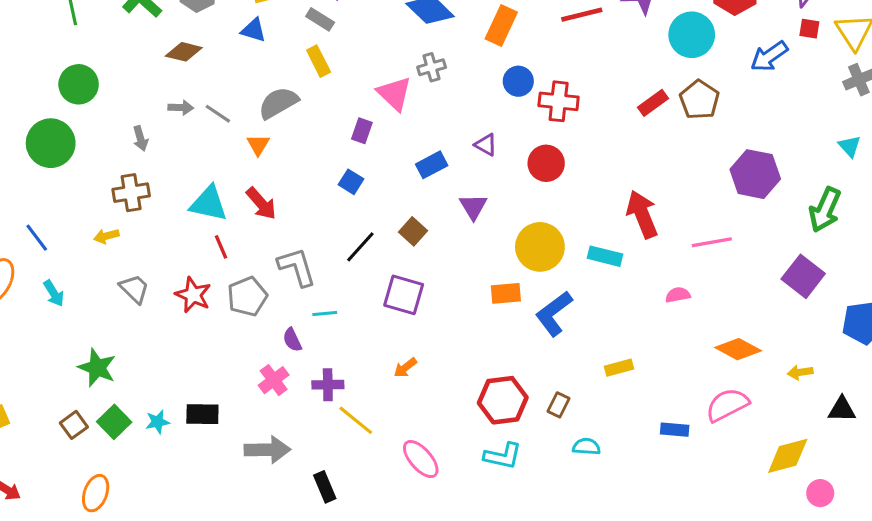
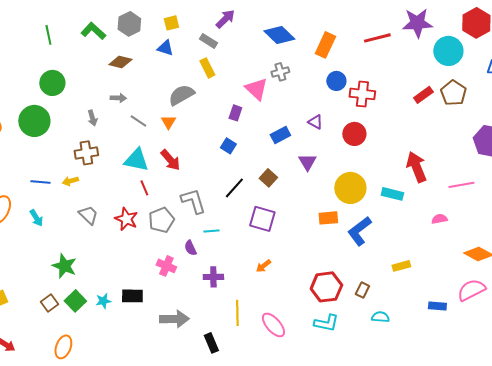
gray line: (218, 114) -> (138, 121), moved
blue line: (37, 238) -> (40, 182), moved, turned -48
pink cross: (274, 380) -> (166, 266), moved, turned -30
yellow line: (356, 420) -> (237, 313), moved, turned 50

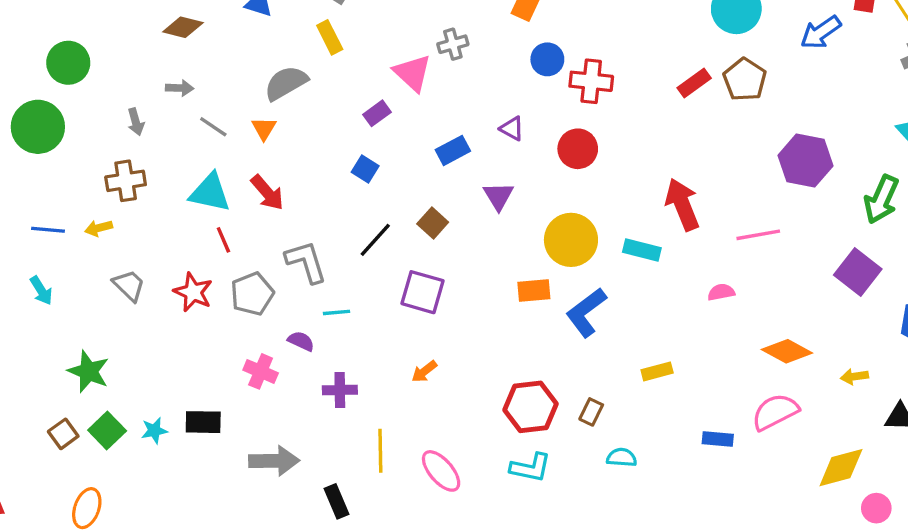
purple rectangle: (235, 113) -> (377, 113), turned 35
purple semicircle: (190, 248) -> (301, 341), turned 140

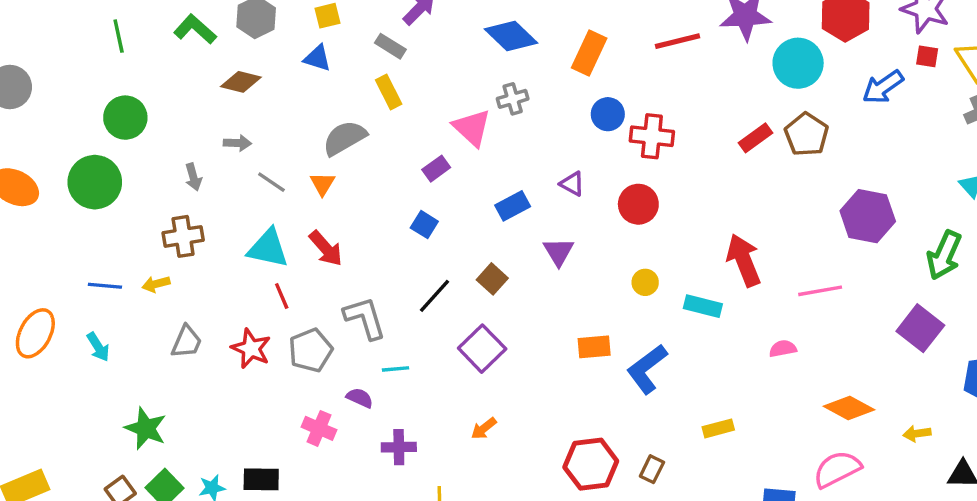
yellow circle: (571, 240) -> (645, 282), moved, size x0.5
gray trapezoid: (129, 285) -> (187, 342), turned 69
purple square: (423, 292) -> (482, 349), turned 30

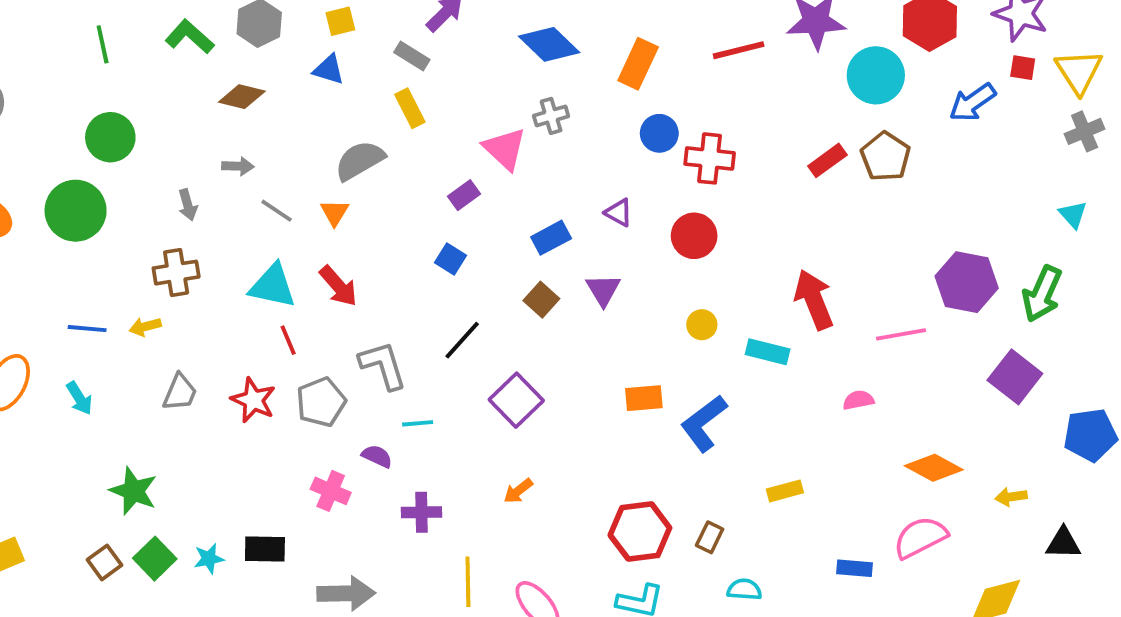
purple hexagon: (868, 216) -> (967, 282), moved
brown square: (492, 279) -> (541, 300), moved

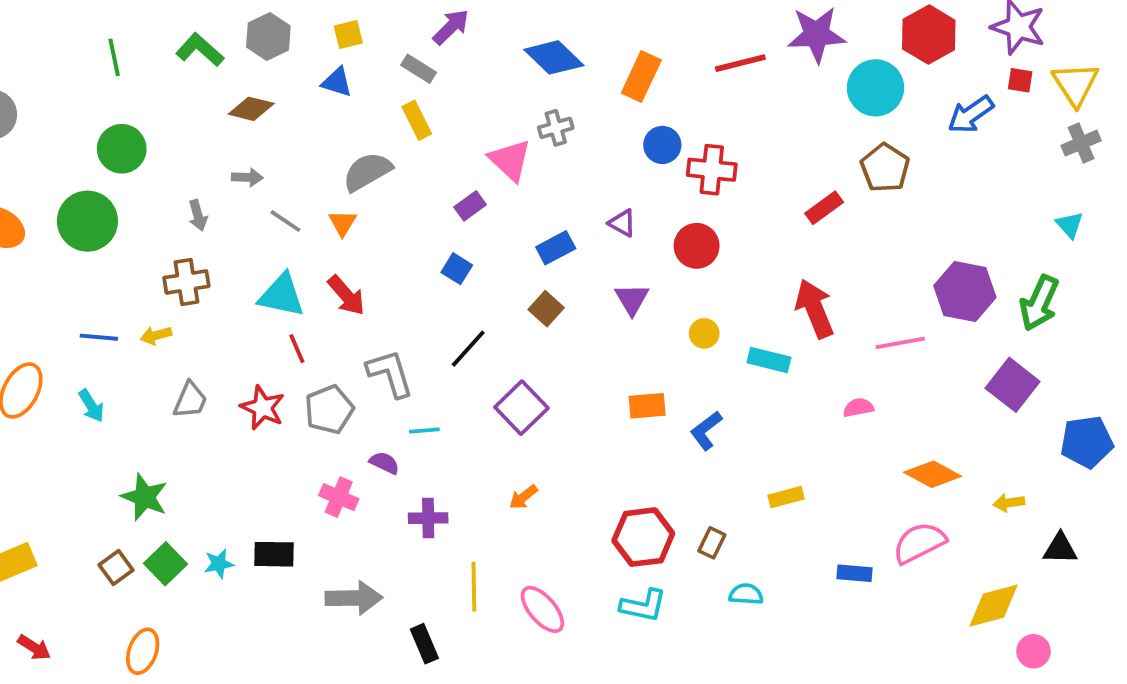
red rectangle: (827, 160) -> (824, 208), moved
purple triangle: (603, 290) -> (632, 299), moved
blue L-shape: (704, 423) -> (706, 430), size x0.7

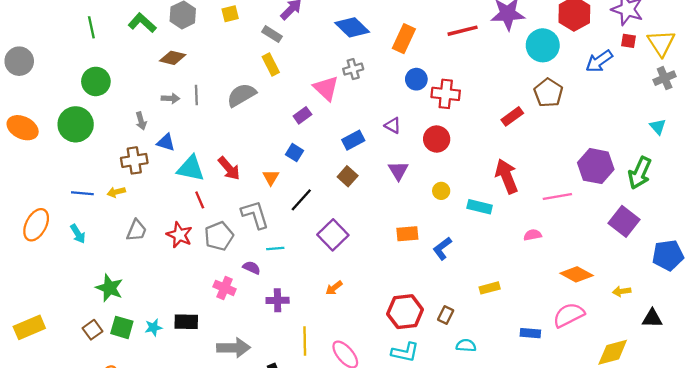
blue triangle: (337, 82) -> (166, 142), moved
gray line: (285, 221) -> (196, 95), moved, turned 54
orange triangle: (343, 223) -> (271, 177), moved
green square: (165, 564) -> (122, 327), turned -30

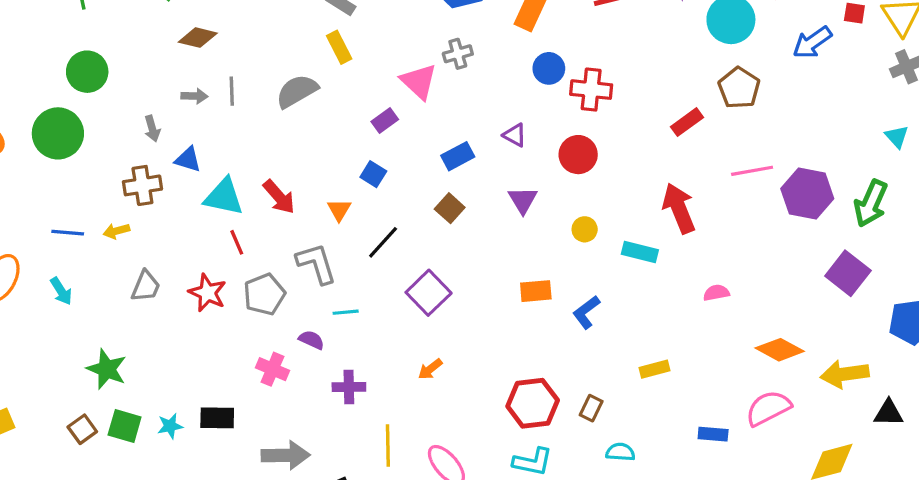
pink line: (557, 197) -> (752, 171), moved
yellow arrow: (622, 291) -> (845, 374), size x1.8

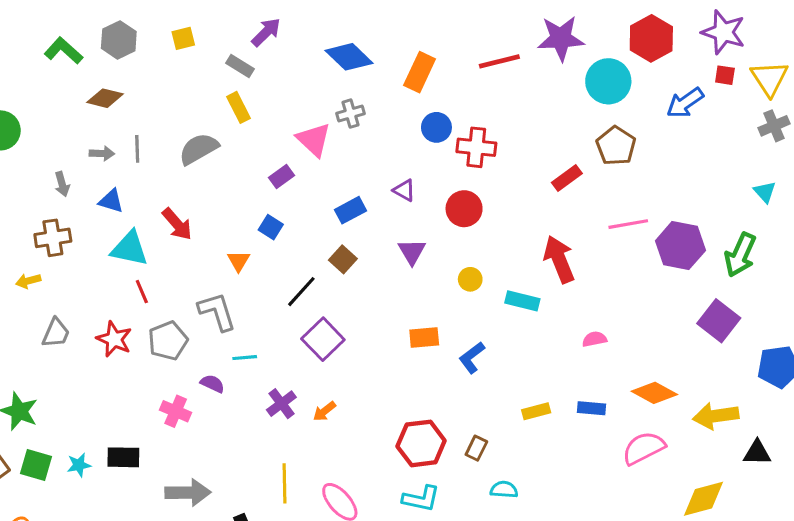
blue triangle: (188, 159) -> (111, 201), moved
red arrow: (279, 197) -> (177, 224), moved
black line: (383, 242) -> (301, 292), moved
purple cross: (349, 387) -> (281, 404), moved, turned -36
blue rectangle: (713, 434) -> (591, 408), moved

